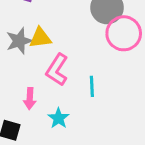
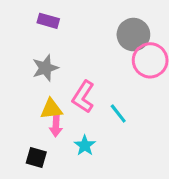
yellow triangle: (40, 38) -> (51, 109), moved
cyan line: (92, 86) -> (118, 114), turned -35

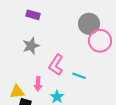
yellow triangle: (51, 109) -> (17, 92), moved
cyan line: (118, 114) -> (79, 76), turned -32

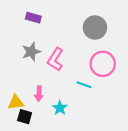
pink circle: (100, 41) -> (103, 64), moved
pink L-shape: (56, 65) -> (55, 59), moved

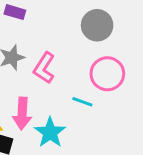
pink arrow: (39, 94) -> (22, 113), size x1.5
cyan star: (60, 108) -> (50, 133), size x1.5

